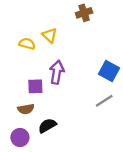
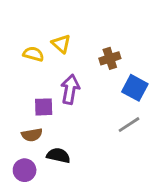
brown cross: (84, 13) -> (110, 58), moved
black semicircle: (47, 126) -> (58, 155), turned 42

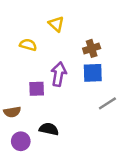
yellow triangle: (61, 44) -> (56, 24), moved
blue square: (135, 88) -> (93, 73), moved, turned -30
brown semicircle: (32, 135) -> (12, 112), moved

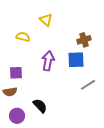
brown cross: (92, 48) -> (84, 40), moved
purple square: (37, 89) -> (16, 73), moved
black semicircle: (49, 129) -> (40, 106), turned 35

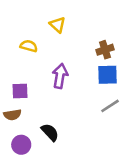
blue square: (76, 60) -> (108, 75), moved

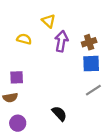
purple arrow: (60, 76) -> (61, 41), moved
black semicircle: (50, 132) -> (59, 114), moved

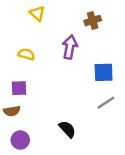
yellow triangle: (49, 21) -> (37, 13), moved
yellow semicircle: (24, 39) -> (26, 54), moved
brown cross: (89, 42) -> (93, 21), moved

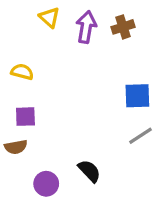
purple arrow: (70, 47) -> (86, 27), moved
yellow semicircle: (26, 54) -> (22, 72), moved
purple circle: (20, 140) -> (46, 184), moved

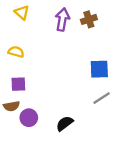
yellow triangle: (49, 17) -> (22, 12), moved
black semicircle: (89, 171) -> (65, 123), turned -84
purple circle: (46, 184) -> (29, 118), moved

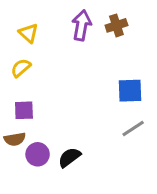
yellow triangle: (22, 12) -> (28, 33), moved
yellow semicircle: (16, 52) -> (21, 68), turned -56
black semicircle: (65, 123) -> (69, 157), moved

